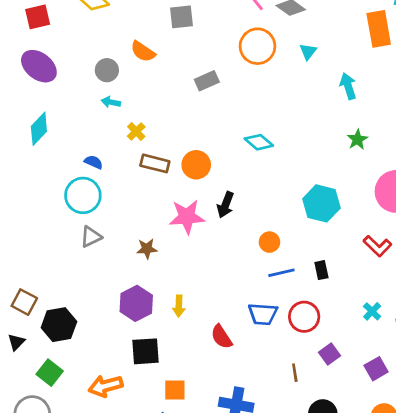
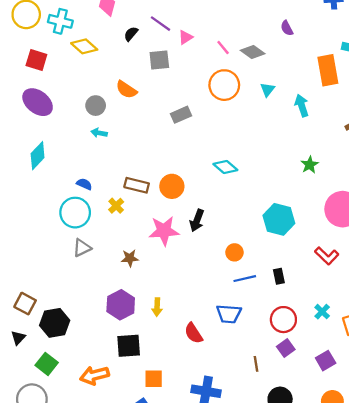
red square: (38, 17) -> (36, 60), turned 30
cyan arrow: (348, 86) -> (302, 106), moved
yellow cross: (136, 131) -> (116, 206), moved
red circle: (304, 317) -> (283, 320), moved

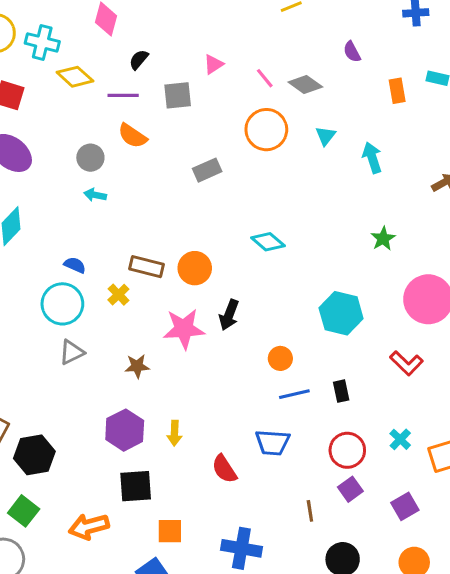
purple line: (160, 24) -> (123, 95), moved, turned -35
orange rectangle: (328, 70) -> (397, 91), moved, size x0.6

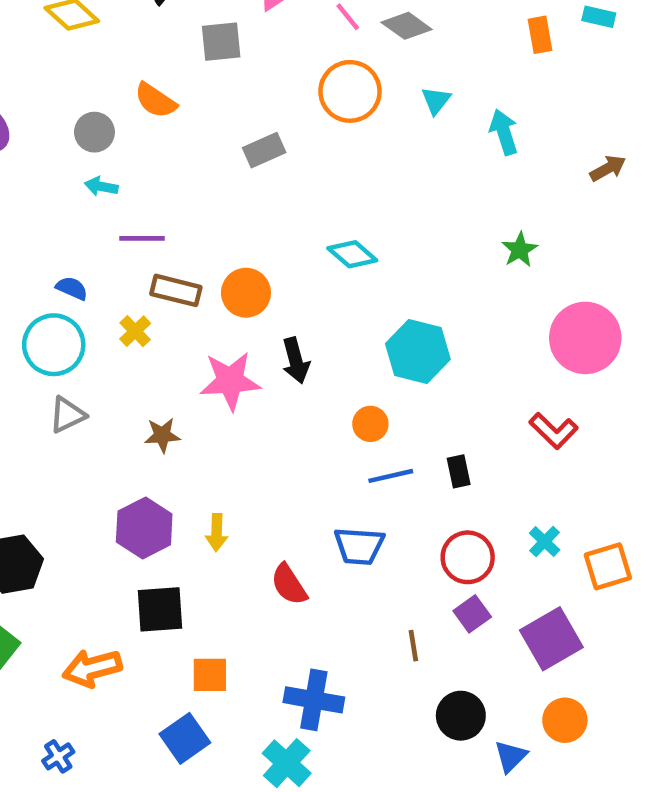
purple line: (123, 95) -> (142, 238), moved
cyan hexagon: (341, 313) -> (418, 352), moved
black arrow: (229, 315) -> (296, 361), turned -36
purple square: (405, 506) -> (551, 639), size x1.5

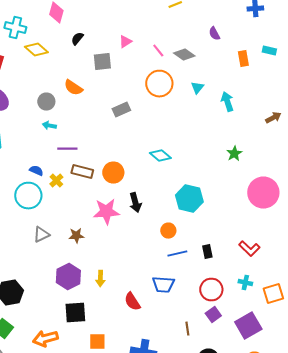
yellow cross: (135, 331) -> (56, 181), moved
gray triangle: (67, 415) -> (41, 235), moved
red L-shape: (554, 431) -> (249, 249), moved
cyan cross: (545, 542) -> (245, 283), turned -32

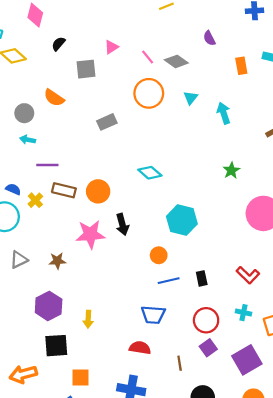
yellow arrow: (100, 279) -> (88, 319), moved
red semicircle: (132, 302) -> (140, 348), moved, turned 132

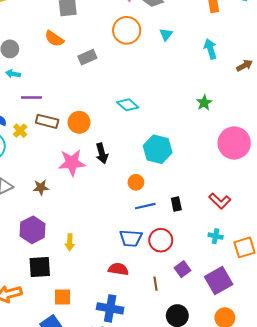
orange semicircle: (54, 98) -> (54, 39), moved
cyan arrow: (224, 113) -> (210, 49), moved
red circle: (206, 320) -> (161, 240), moved

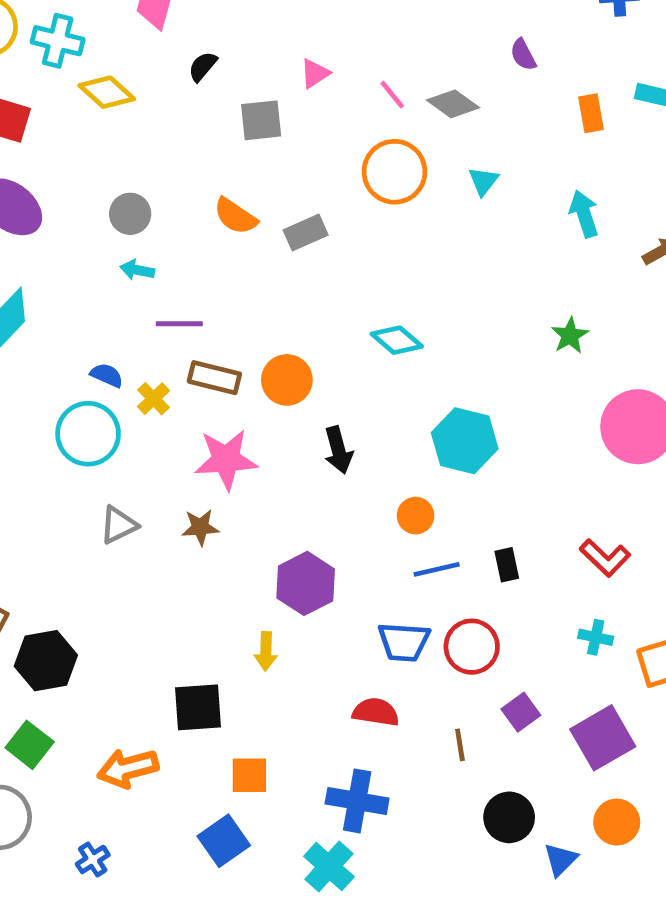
orange semicircle: (54, 39) -> (235, 216), moved
pink star: (72, 163) -> (226, 459), moved
purple hexagon: (33, 230) -> (306, 583), moved

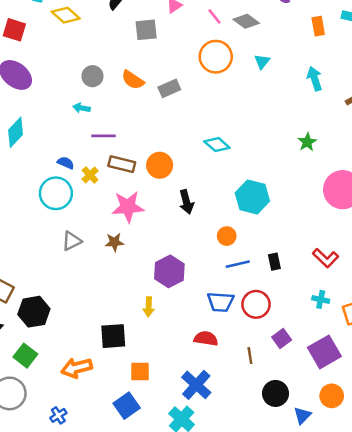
gray circle: (130, 214) -> (92, 76), moved
blue cross: (357, 801) -> (196, 385), turned 32

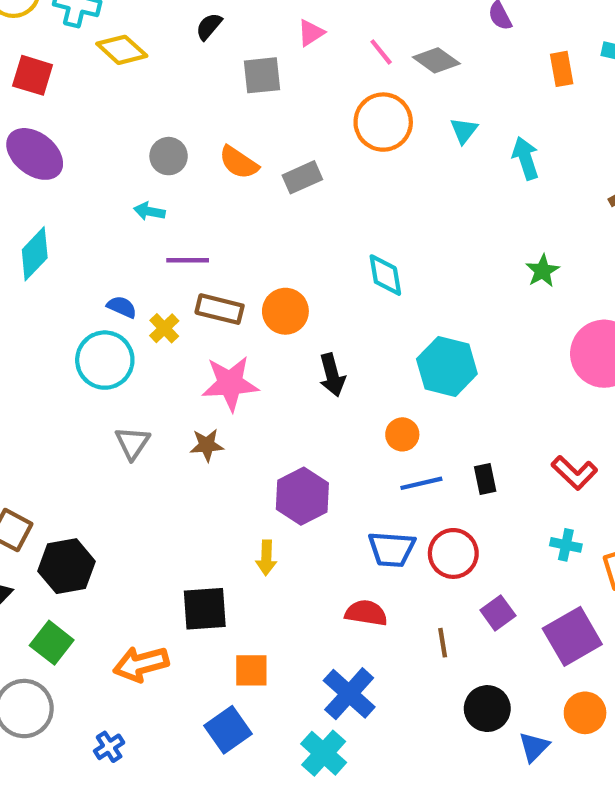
cyan arrow: (315, 79) -> (526, 158), moved
cyan diamond: (217, 145) -> (385, 275), turned 40
gray triangle: (72, 241) -> (132, 443), turned -30

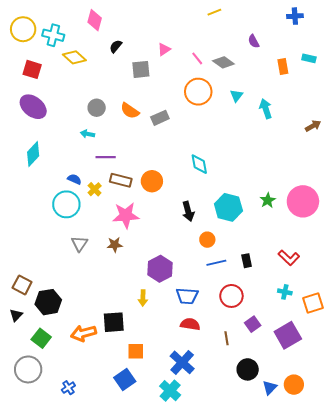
green star: (543, 271) -> (268, 200), moved
black arrow: (332, 375) -> (188, 211), moved
blue trapezoid: (392, 549) -> (187, 296), moved
orange arrow: (141, 664) -> (83, 333), moved
orange circle: (585, 713) -> (294, 385), moved

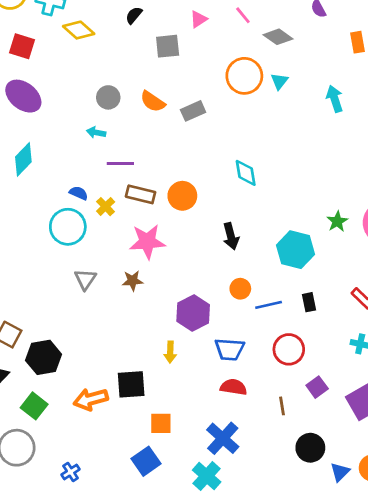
pink line: (197, 58) -> (243, 15), moved
cyan triangle: (236, 96) -> (279, 81), moved
cyan hexagon: (228, 207) -> (296, 250), moved
orange circle: (207, 240) -> (240, 289), moved

